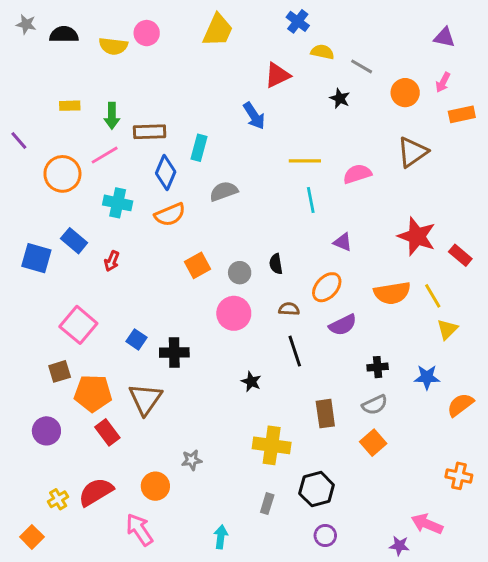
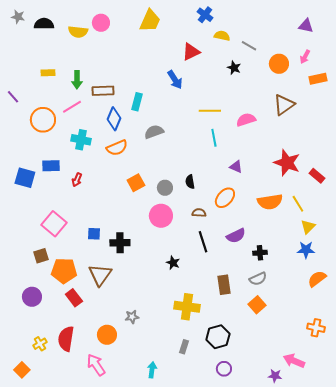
blue rectangle: (74, 241) -> (51, 166), turned -42
purple semicircle: (343, 325) -> (236, 236), moved
blue square: (137, 339) -> (94, 234), turned -32
blue star: (427, 377) -> (306, 250), moved
red semicircle: (96, 492) -> (66, 339), turned -50

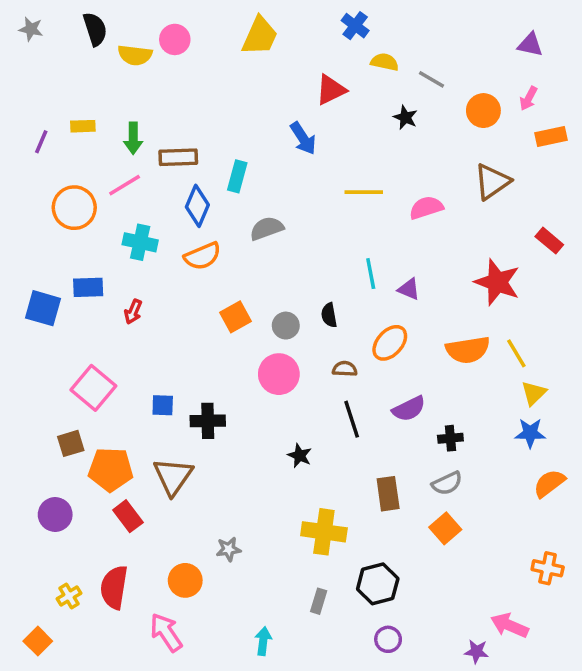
black semicircle: (44, 24) -> (95, 29), moved, turned 72
purple line: (13, 97) -> (41, 142), moved, turned 64
cyan line: (214, 138) -> (371, 274), moved
red rectangle: (317, 176) -> (549, 241), moved

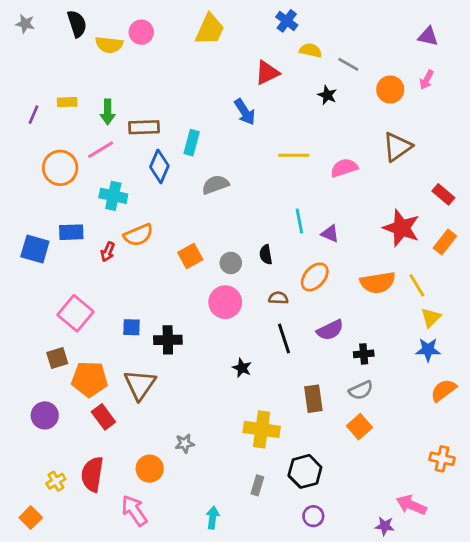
orange rectangle: (551, 137) -> (445, 242), moved, turned -40
orange semicircle: (203, 256) -> (138, 235), moved

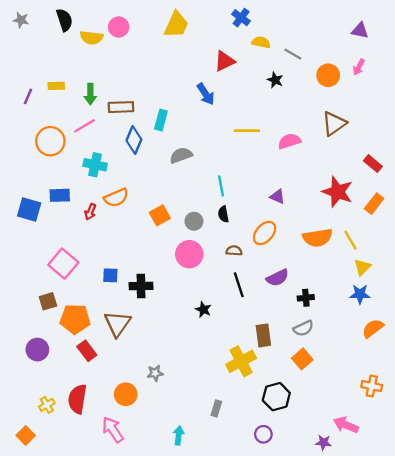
cyan line: (299, 221) -> (221, 186), moved
yellow cross: (262, 429) -> (241, 361), moved, turned -36
black hexagon: (305, 471) -> (276, 397), moved

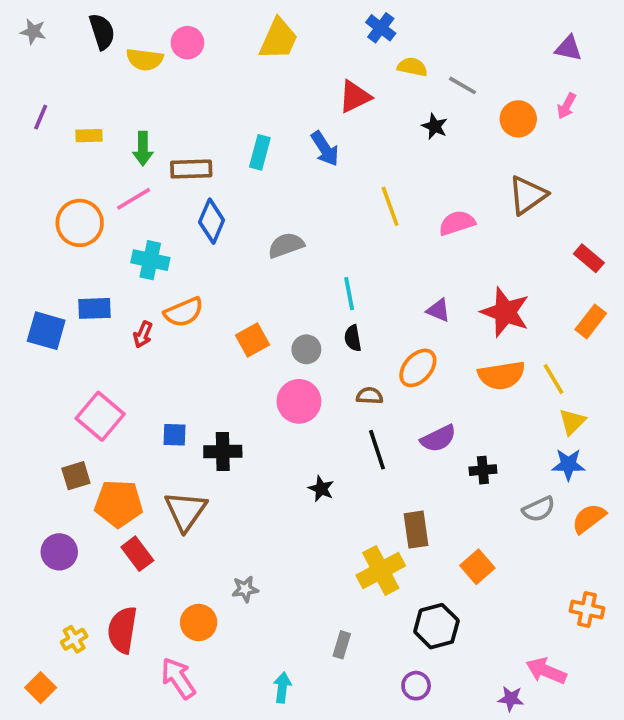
purple line: (28, 96) -> (41, 117), moved
cyan rectangle: (161, 120) -> (260, 152), moved
yellow line: (247, 131) -> (390, 206), turned 70
red star: (338, 192) -> (505, 312), moved
gray semicircle: (303, 328) -> (539, 509), moved

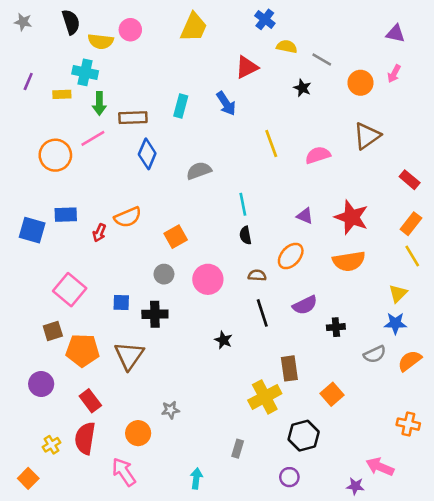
cyan cross: (150, 260) -> (85, 72), moved
gray circle: (306, 349) -> (164, 274), moved
yellow line: (554, 379) -> (412, 256), moved
red rectangle: (137, 554) -> (90, 401), moved

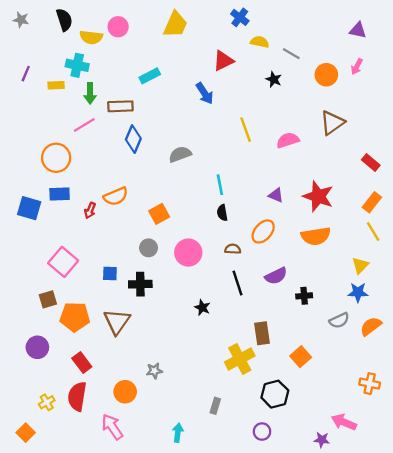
cyan rectangle: (181, 106) -> (150, 76), moved, turned 48
orange circle: (55, 155) -> (56, 158), moved

